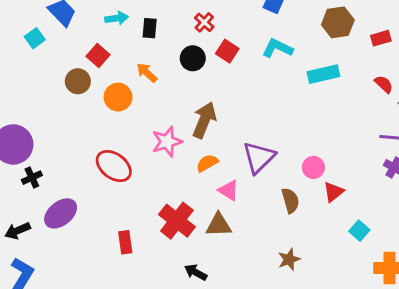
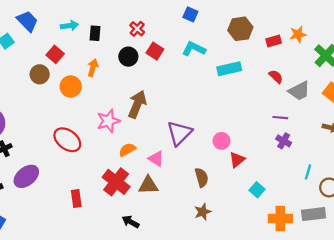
orange arrow: (147, 73) -> (93, 68), turned 63
orange semicircle: (207, 163) -> (127, 150), moved
brown semicircle: (290, 201) -> (202, 177), moved

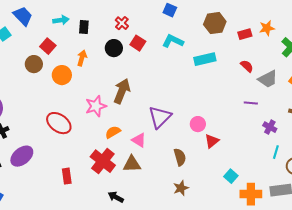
purple cross: (284, 141) -> (270, 127), moved
cyan square: (257, 190) -> (231, 176), moved

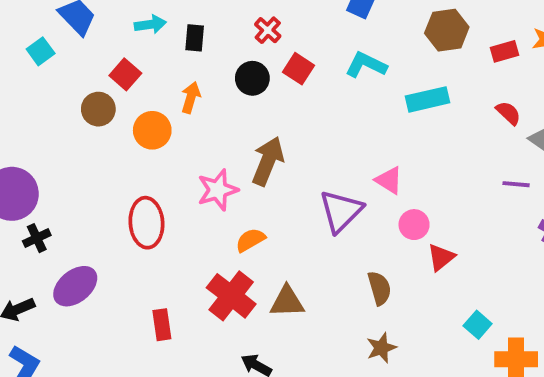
red ellipse: (59, 123) -> (146, 223), turned 50
pink triangle: (139, 140) -> (389, 180), moved

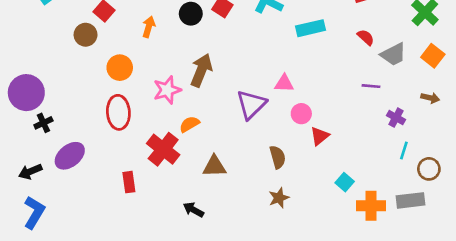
orange circle: (152, 130) -> (120, 68), moved
pink triangle: (389, 180) -> (284, 83), turned -30
red cross: (231, 296) -> (163, 149), moved

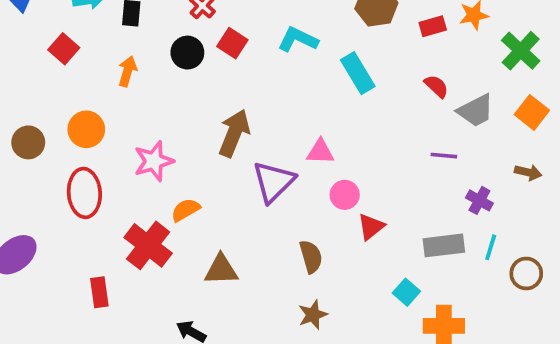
cyan rectangle: (310, 28) -> (358, 73), turned 72
brown circle: (86, 35) -> (28, 142), moved
brown arrow: (201, 70) -> (234, 133), moved
gray rectangle: (410, 200) -> (444, 245), moved

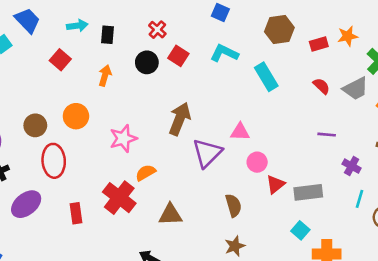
gray trapezoid: (476, 111) -> (356, 89), moved
red ellipse: (84, 193) -> (54, 161), moved
gray rectangle: (444, 245) -> (308, 192), moved
red rectangle: (99, 292) -> (76, 213), moved

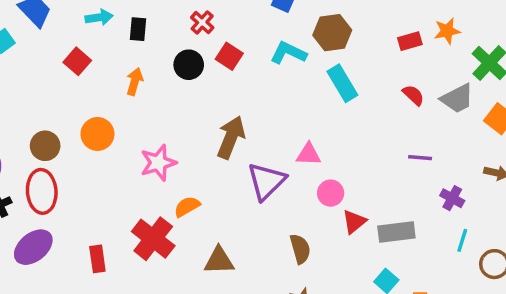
brown hexagon: (279, 30) -> (332, 33), moved
red ellipse: (54, 161) -> (42, 191), moved

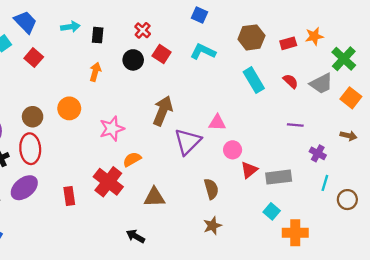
brown hexagon: (332, 33) -> (251, 37), moved
red square: (77, 61) -> (34, 58), moved
cyan rectangle: (342, 83) -> (254, 80), moved

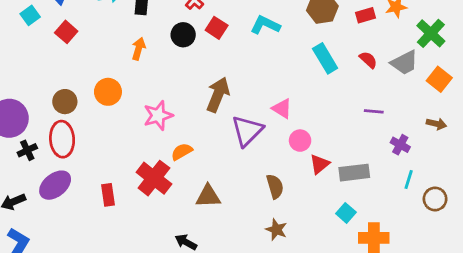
pink triangle: (217, 123) -> (282, 109), turned 30
brown star: (212, 226) -> (276, 230), turned -30

